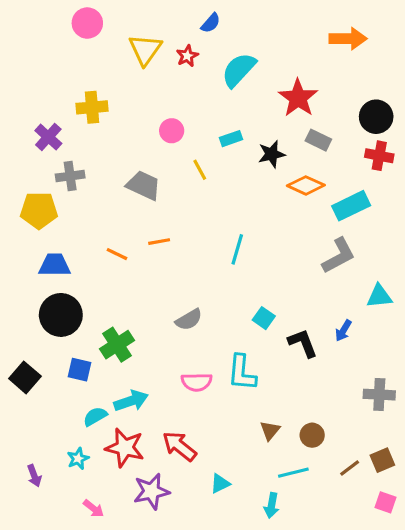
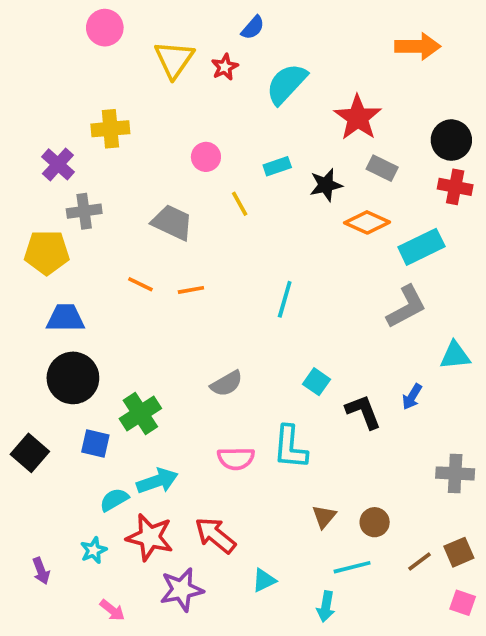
orange line: (117, 254) -> (140, 284), moved

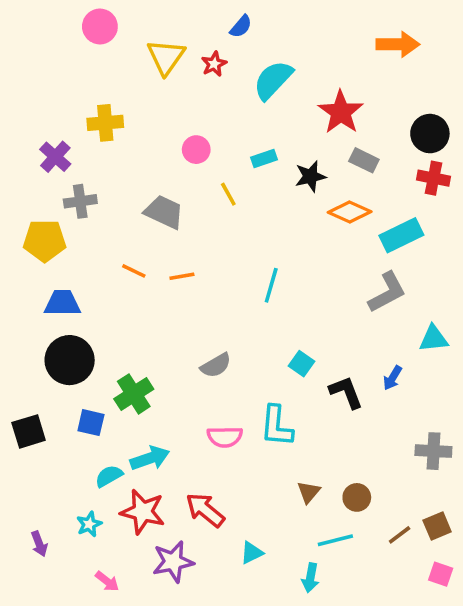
black square: (30, 453) -> (29, 431), turned 32

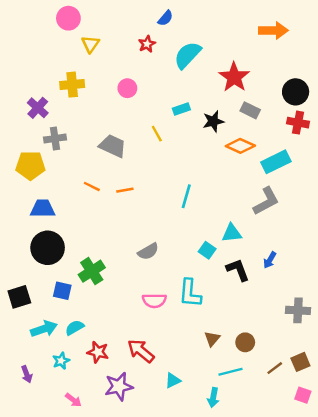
yellow triangle: (166, 57) -> (91, 44), moved, size x0.7
pink circle: (196, 150) -> (127, 88), moved
cyan triangle: (433, 339) -> (232, 233), moved
cyan arrow: (150, 458) -> (44, 329), moved
red star: (143, 512) -> (98, 352), size x0.7

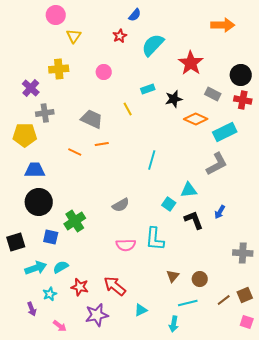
gray rectangle: (250, 110) -> (213, 94), moved
orange line: (125, 190) -> (102, 144), moved
purple arrow: (27, 374) -> (32, 309), moved

